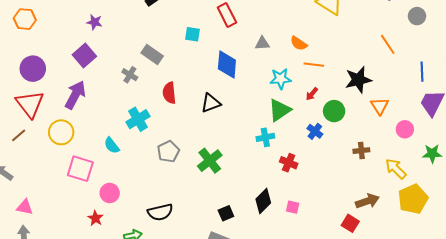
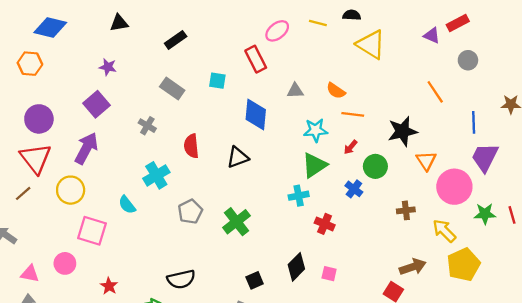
gray rectangle: (152, 54) -> (172, 88), moved
pink circle: (405, 129) -> (454, 187), size x1.8
pink circle: (110, 193) -> (65, 263), moved

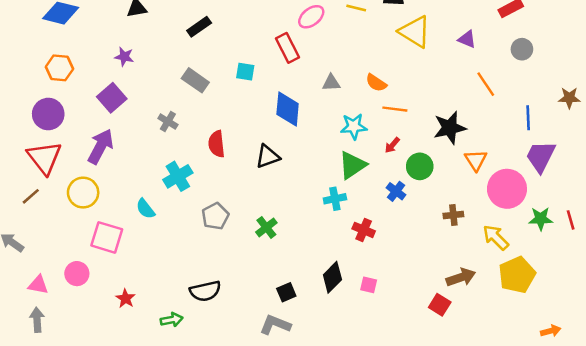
purple triangle: (432, 35) -> (467, 39), moved
orange hexagon: (30, 64) -> (59, 68), moved
green cross: (237, 222) -> (266, 227), size x0.7

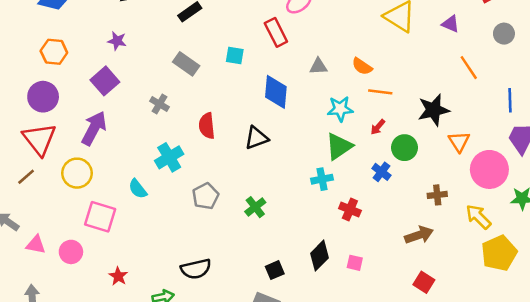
brown arrow: (461, 277) -> (419, 235), moved
pink triangle: (38, 285) -> (36, 245), moved

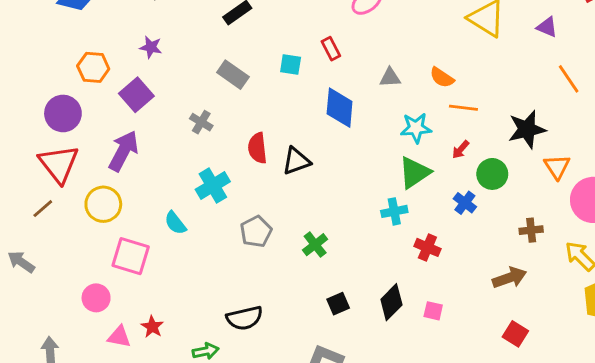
red rectangle: (276, 32) -> (331, 49), moved, size x0.7
orange hexagon: (54, 52) -> (93, 67), moved
black triangle: (257, 138) -> (296, 161), moved
pink triangle: (36, 245) -> (119, 337), moved
black square: (275, 270) -> (338, 304), moved

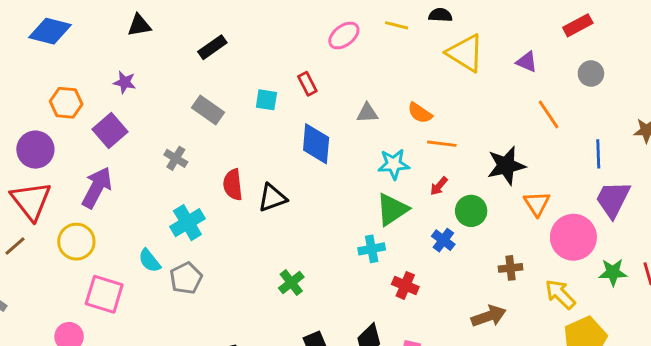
gray pentagon: (256, 232) -> (186, 278), moved

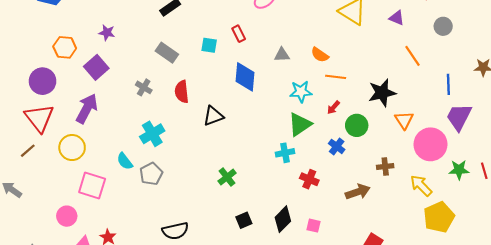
red semicircle: (233, 185) -> (182, 92), moved
brown arrow: (489, 316) -> (358, 192), moved

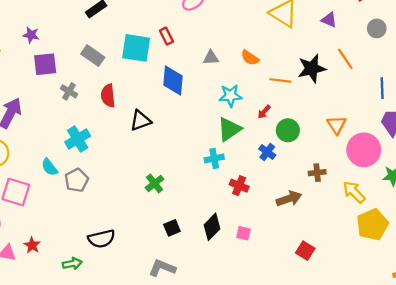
cyan square: (209, 45) -> (136, 48), size x1.8
purple square: (96, 67) -> (45, 64), moved, turned 35
orange line: (336, 77) -> (280, 80), moved
black star: (382, 93) -> (312, 69), moved

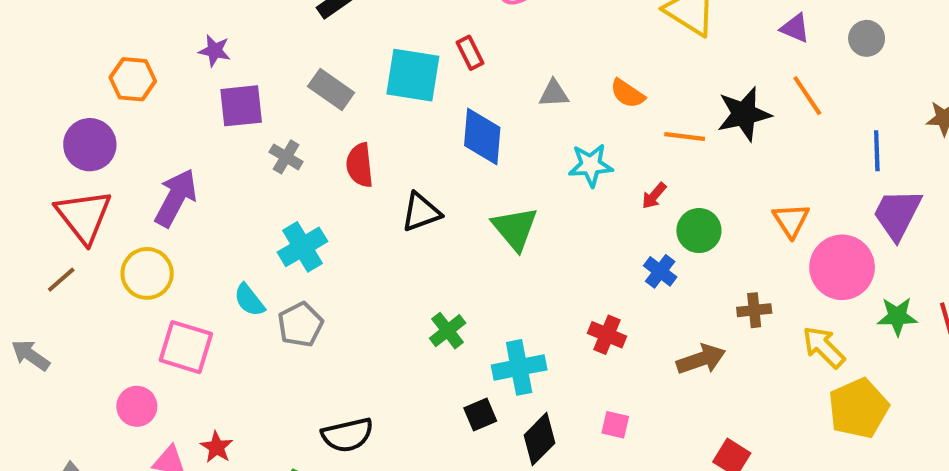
purple triangle: (329, 20) -> (795, 28), moved
green triangle: (229, 129) -> (515, 228), moved, turned -36
cyan cross: (214, 159) -> (519, 367), moved, size x1.4
black diamond: (212, 227) -> (540, 439), moved

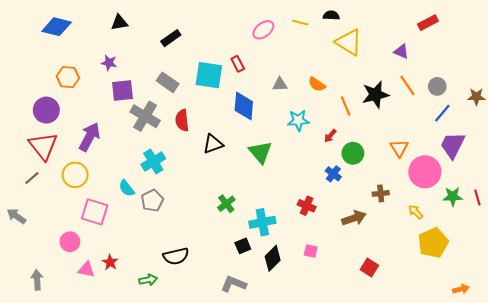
gray circle: (867, 38) -> (437, 86), moved
orange line: (685, 136) -> (346, 106), turned 60
blue line: (877, 151) -> (442, 113), turned 42
gray cross: (286, 157) -> (145, 116), size x1.8
yellow arrow: (824, 347) -> (416, 212), size x0.7

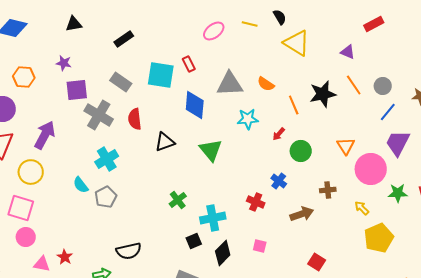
black semicircle: (331, 15) -> (280, 17), turned 56
gray triangle: (280, 84) -> (230, 84), size x1.8
blue cross: (333, 174) -> (279, 181), moved
pink square: (95, 212) -> (21, 208), moved

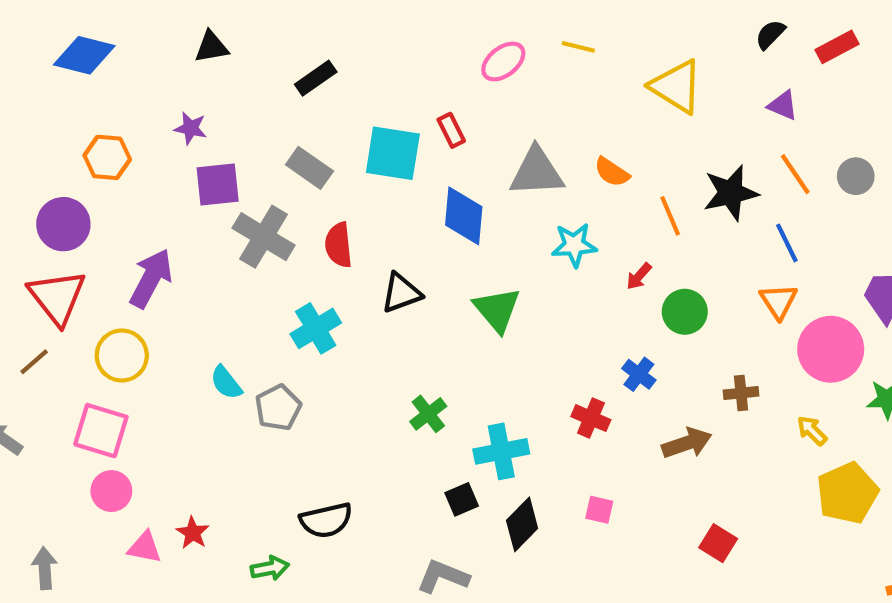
black semicircle: (280, 17) -> (770, 34), moved, turned -105
blue line: (388, 112) -> (787, 243), moved, turned -66
cyan cross: (107, 159) -> (316, 328), moved

